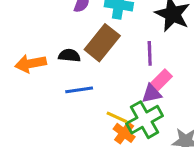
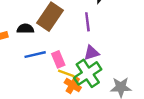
pink rectangle: (161, 80) -> (58, 59), moved, turned -63

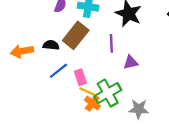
purple triangle: (91, 53) -> (131, 62), moved
blue line: (35, 55) -> (58, 71), turned -30

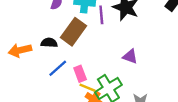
purple line: (111, 43) -> (101, 15), moved
purple triangle: (131, 62) -> (130, 56), turned 35

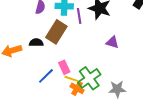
purple triangle: (130, 56) -> (112, 42), moved
blue line: (58, 68) -> (46, 76), moved

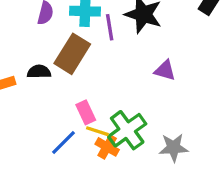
blue line: (46, 76) -> (64, 142), moved

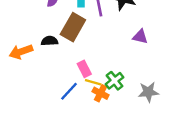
green cross: (127, 130) -> (115, 81), size x0.7

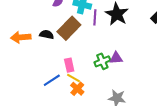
purple triangle: (140, 37) -> (116, 58), moved, turned -32
green cross: (115, 81) -> (102, 61), moved

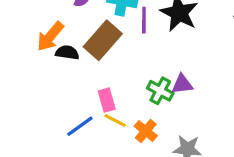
orange arrow: (21, 37) -> (50, 36), moved, turned -42
green cross: (102, 61) -> (160, 91), turned -35
orange cross: (77, 89) -> (146, 131), moved

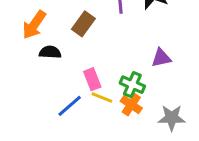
brown rectangle: (103, 40) -> (83, 24), size x0.7
black semicircle: (67, 53) -> (50, 52), moved
green cross: (160, 91) -> (132, 85), moved

